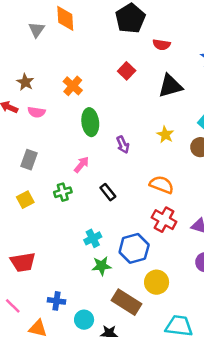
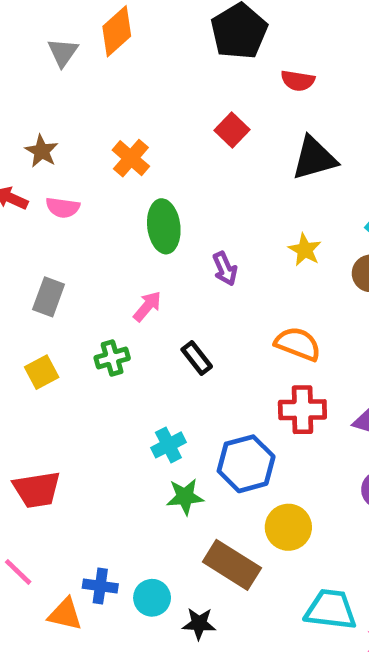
orange diamond: (65, 18) -> (117, 31), turned 52
red cross: (164, 220) -> (302, 410), turned -30
blue cross: (57, 301) -> (100, 586), moved

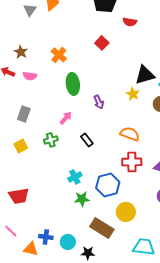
black triangle: (314, 158) -> (145, 75), moved

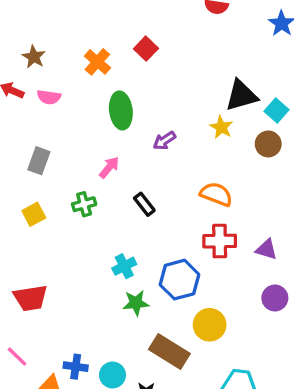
red square: (102, 43) -> (146, 49), moved
purple arrow: (99, 102) -> (164, 141), turned 80

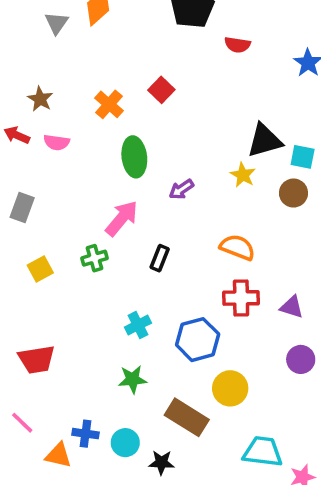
cyan square: (277, 110) -> (303, 157), turned -30
gray rectangle: (39, 161) -> (22, 208), moved
pink arrow: (109, 167) -> (122, 218), size x1.5
black rectangle: (144, 204) -> (160, 258), turned 60
green star: (136, 303) -> (133, 379), moved

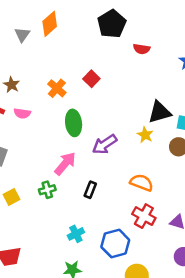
purple arrow: (181, 189) -> (105, 144), size x1.5
red cross: (241, 298) -> (144, 216), turned 30

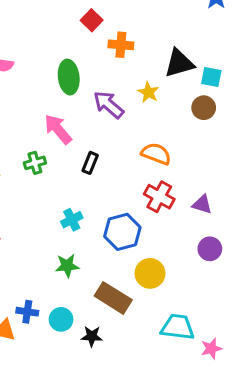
orange cross: (57, 88) -> (121, 45), moved, turned -36
yellow star: (145, 135) -> (148, 92), moved
purple arrow: (105, 144) -> (109, 105), turned 75
pink arrow: (65, 164) -> (58, 129), turned -80

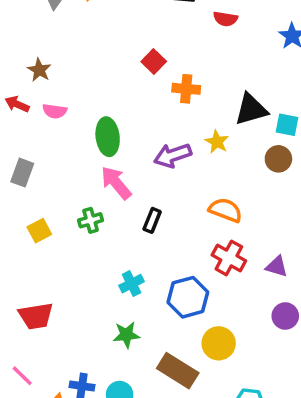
green ellipse: (69, 77) -> (108, 137), moved
purple arrow: (109, 105) -> (173, 155), turned -60

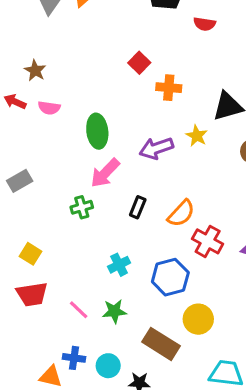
gray rectangle: (22, 173) -> (20, 181), moved, turned 40
pink arrow: (116, 183) -> (105, 173), turned -96
orange semicircle: (225, 210) -> (181, 213), moved, turned 112
yellow square: (39, 231) -> (30, 254), moved, turned -30
pink line: (22, 376) -> (79, 310), moved

